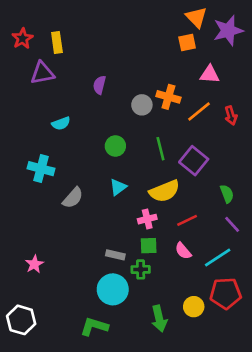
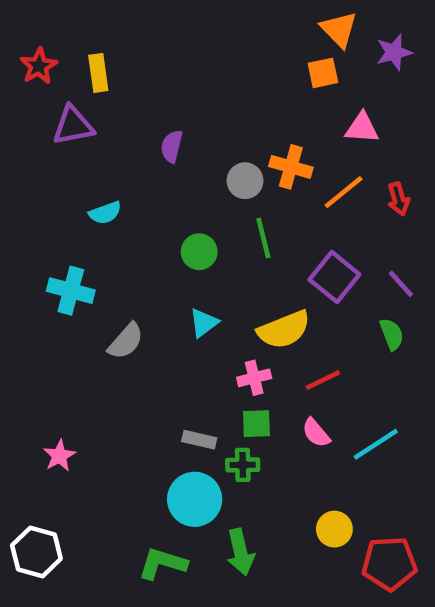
purple star: (228, 31) -> (394, 52), size x0.7
green line: (161, 149) -> (263, 238), moved
purple line: (232, 224) -> (401, 284), moved
red pentagon: (226, 293) -> (389, 563), moved
green arrow: (159, 319) -> (240, 552), moved

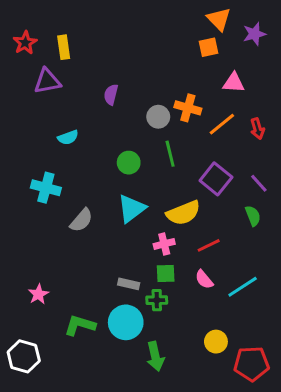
cyan triangle: (204, 323) -> (132, 208), size x1.5
green L-shape: (162, 563) -> (80, 325), moved

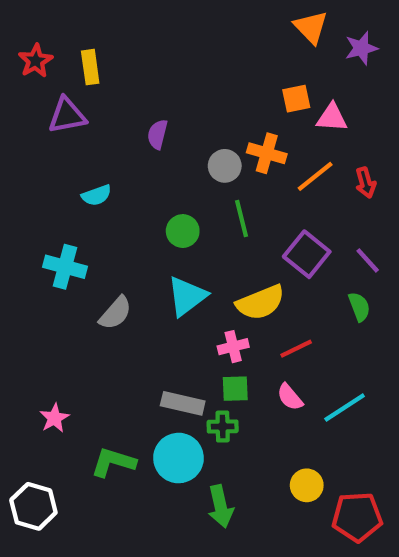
orange square: (209, 47) -> (296, 99), moved
gray rectangle: (129, 284) -> (183, 403), size x1.4

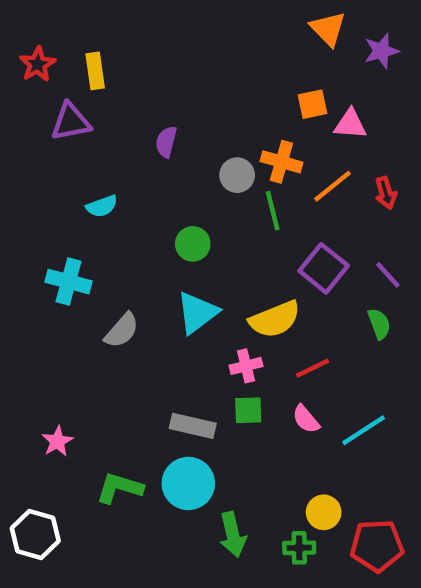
green line: (242, 218) -> (273, 211), moved
green cross: (223, 426) -> (299, 548), moved

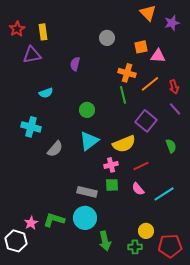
gray circle: (237, 175) -> (107, 38), moved
purple line: (388, 275) -> (175, 109), moved
pink star: (57, 441) -> (31, 223), moved

